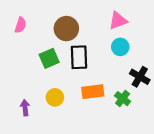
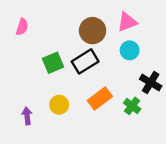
brown circle: (66, 29) -> (93, 31), moved
black rectangle: (79, 57) -> (85, 61), turned 60
orange rectangle: (93, 92) -> (100, 99), turned -30

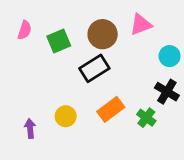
cyan circle: (130, 50) -> (170, 56), moved
green square: (53, 63) -> (59, 41), moved

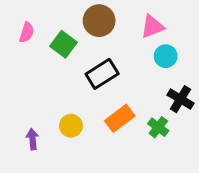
brown circle: (103, 34) -> (99, 21), moved
green square: (59, 41) -> (64, 44), turned -30
cyan circle: (170, 56) -> (166, 56), moved

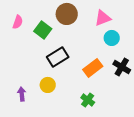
black rectangle: (102, 74) -> (58, 57), moved
orange rectangle: (120, 118) -> (93, 68), moved
green cross: (158, 127) -> (88, 100), moved

